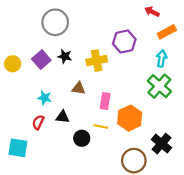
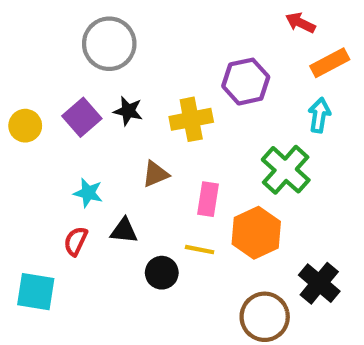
green cross: (159, 86) -> (286, 170), moved
brown triangle: (79, 88) -> (155, 174), turned -32

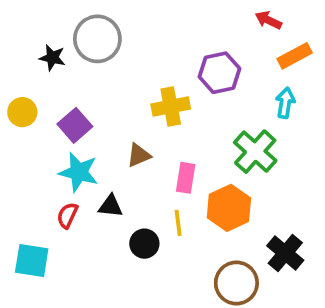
black star: (128, 111) -> (52, 58), moved
purple square: (82, 117) -> (75, 125), moved
cyan star: (88, 193) -> (79, 172), size x1.5
yellow line: (200, 250) -> (178, 223), turned 72

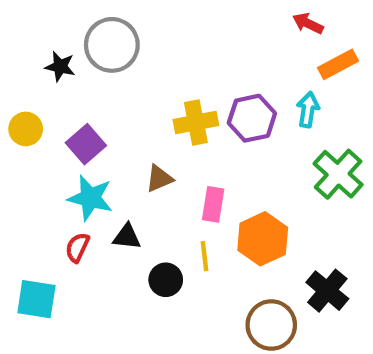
purple hexagon: (219, 73) -> (252, 118), moved
cyan arrow: (285, 103) -> (308, 110), moved
green cross: (255, 152) -> (338, 174), moved

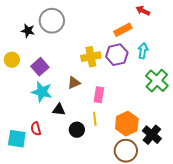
orange rectangle: (338, 64) -> (123, 30), moved
orange hexagon: (263, 239) -> (127, 124), moved
red semicircle: (77, 247) -> (36, 129), moved, turned -40

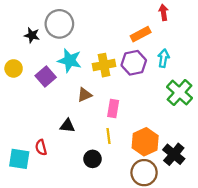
red arrow: (143, 11) -> (163, 12), turned 56
cyan star: (42, 92) -> (70, 60), moved
black circle: (77, 130) -> (93, 159), moved

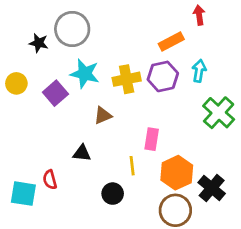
pink rectangle: (113, 109) -> (152, 139), moved

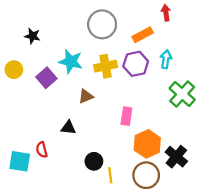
gray circle: (72, 29) -> (102, 24), moved
yellow line: (132, 166) -> (110, 175), moved

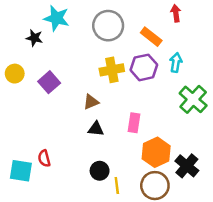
orange rectangle: (143, 35) -> (151, 37), turned 66
cyan star: (71, 62) -> (56, 18), moved
black triangle: (68, 128) -> (96, 129), moved

